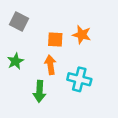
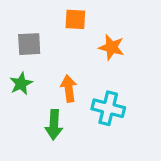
gray square: (19, 21) -> (29, 44), moved, turned -30
orange square: (55, 40) -> (75, 19), moved

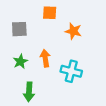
green star: (21, 84) -> (20, 62), moved
green arrow: (54, 125) -> (29, 92), moved

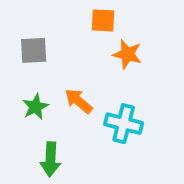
orange square: (50, 13) -> (103, 20), moved
orange arrow: (45, 58) -> (79, 101), turned -42

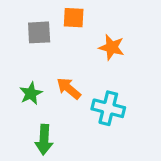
orange square: (103, 20) -> (74, 18), moved
gray square: (34, 50) -> (39, 32), moved

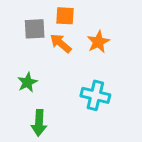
orange star: (112, 47) -> (98, 42), turned 30
orange arrow: (69, 88) -> (61, 43), moved

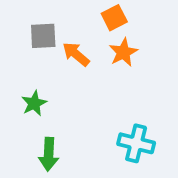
orange square: (65, 16) -> (114, 18), moved, turned -30
cyan cross: (95, 95) -> (136, 143), moved

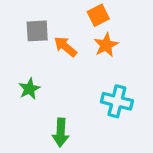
cyan cross: (136, 143) -> (117, 101), moved
green arrow: (49, 154) -> (61, 133), moved

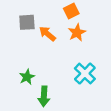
green star: (29, 89) -> (27, 77), moved
cyan cross: (117, 101) -> (85, 74), turned 30

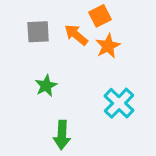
orange arrow: (47, 34) -> (76, 35), moved
green star: (27, 77) -> (46, 86), moved

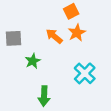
gray square: (38, 32) -> (14, 38), moved
orange arrow: (76, 35) -> (54, 36), moved

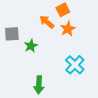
orange arrow: (54, 36) -> (47, 22), moved
green star: (33, 61) -> (31, 46), moved

